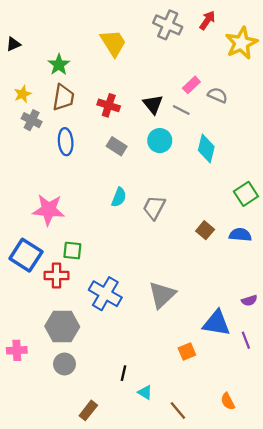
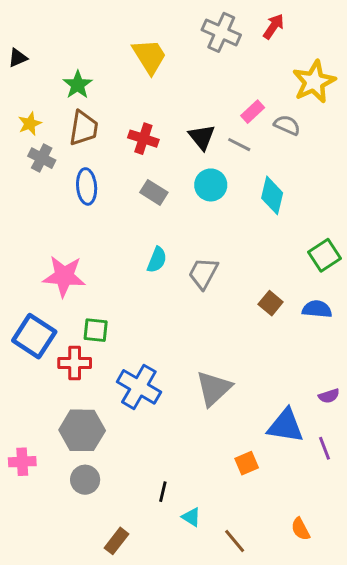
yellow star: (241, 43) -> (314, 82), moved

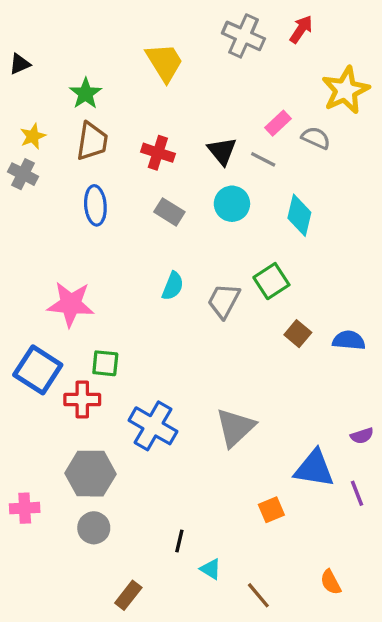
gray cross: (42, 158) -> (23, 174), moved
green square: (324, 255) -> (271, 281), moved

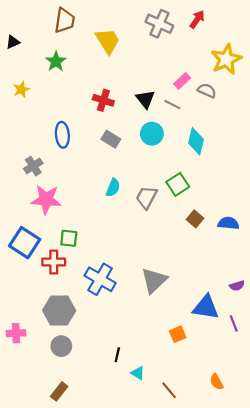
brown trapezoid: (92, 141) -> (65, 20), moved
gray cross: (23, 174) -> (33, 166), moved, turned 30
brown rectangle: (128, 595) -> (59, 391), moved

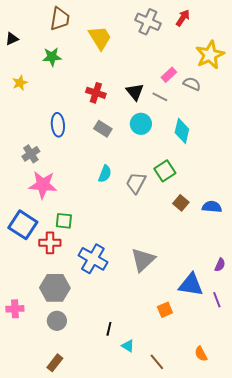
green star: (56, 61) -> (52, 57), turned 30
purple semicircle: (237, 286) -> (220, 265), turned -48

